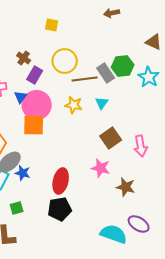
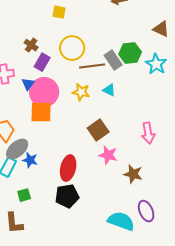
cyan triangle: (102, 103) -> (109, 90), turned -40
brown square: (111, 138) -> (98, 130), moved
purple ellipse: (139, 224) -> (146, 211), turned 35

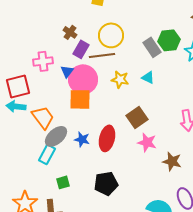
brown line: (92, 66) -> (102, 55), moved
blue star: (30, 160) -> (82, 139), moved
red ellipse: (68, 168) -> (107, 138), moved

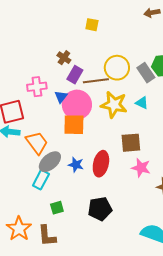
yellow circle: (111, 35) -> (117, 68), moved
yellow star: (120, 79) -> (114, 105), size x1.5
brown square: (137, 117) -> (131, 143), turned 30

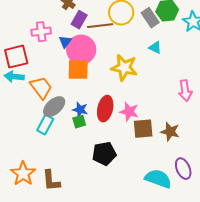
cyan triangle: (142, 103) -> (155, 48), moved
yellow star: (114, 105) -> (124, 68), moved
brown square: (131, 143) -> (143, 129), moved
pink star: (141, 168) -> (129, 112), moved
green square: (57, 208) -> (79, 122), moved

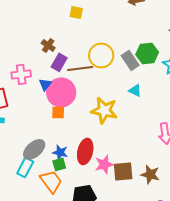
orange square: (78, 70) -> (58, 112), size x0.6
orange trapezoid: (41, 88) -> (51, 181), moved
pink star: (129, 112) -> (104, 164), moved, turned -30

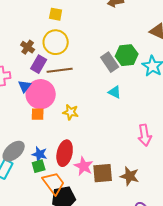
yellow circle: (101, 55) -> (56, 42), moved
yellow star: (104, 110) -> (71, 112), moved, size x0.6
pink star: (104, 164) -> (84, 166), turned -30
orange trapezoid: (51, 181) -> (54, 183), moved

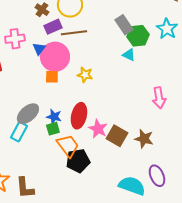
green hexagon: (127, 55) -> (138, 36), moved
purple rectangle: (39, 64) -> (53, 27), turned 36
brown square: (103, 173) -> (117, 136), turned 35

